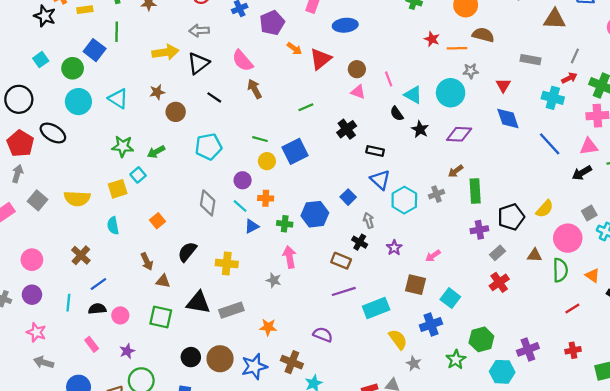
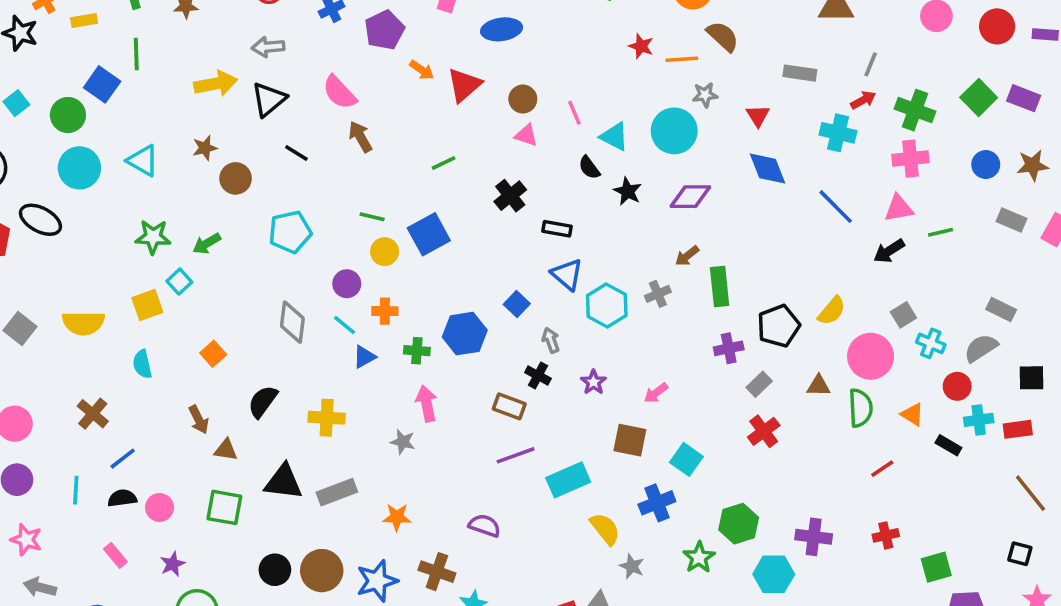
brown semicircle: (483, 35) -> (723, 36), turned 30
purple cross: (528, 349) -> (814, 537), turned 30

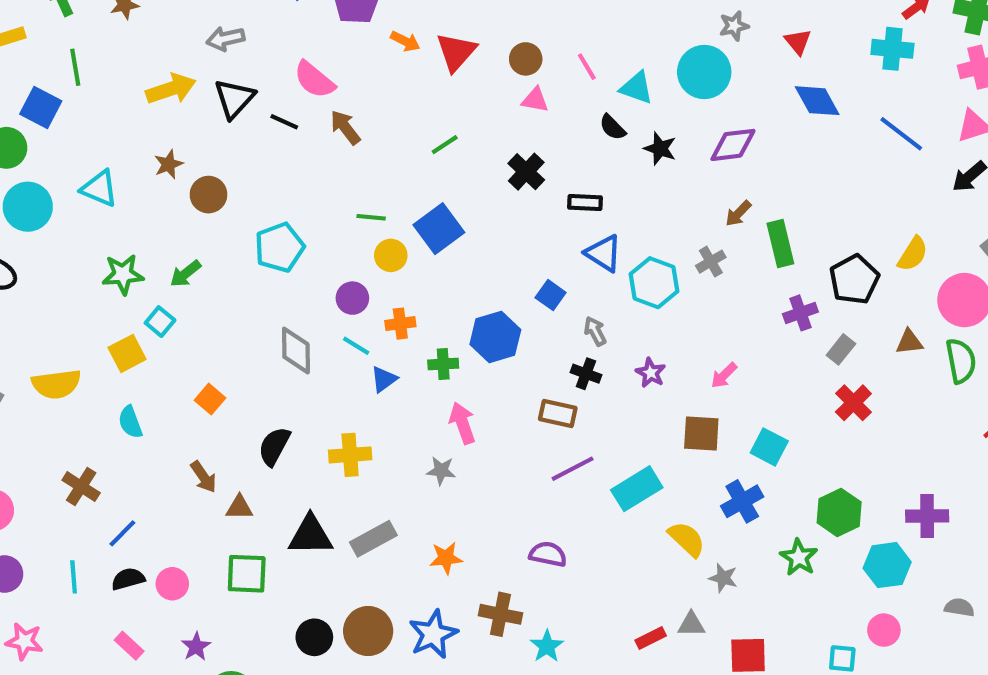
black line: (296, 153) -> (284, 122), moved

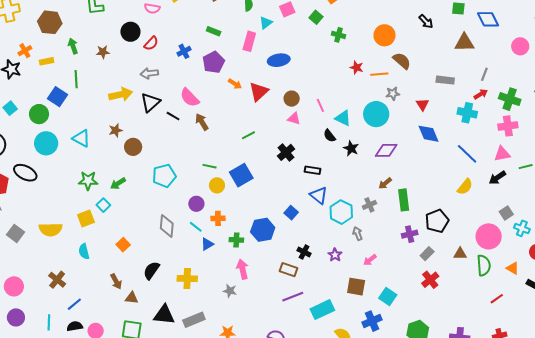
yellow semicircle: (913, 254) -> (465, 187), moved
gray arrow: (595, 331) -> (358, 234), moved

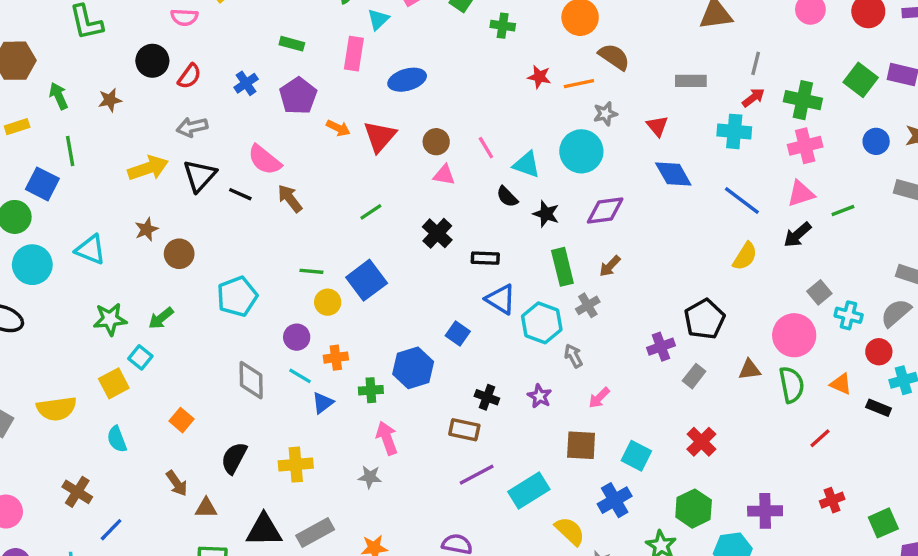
green rectangle: (404, 200) -> (562, 267), moved
red cross: (430, 280) -> (701, 442), moved

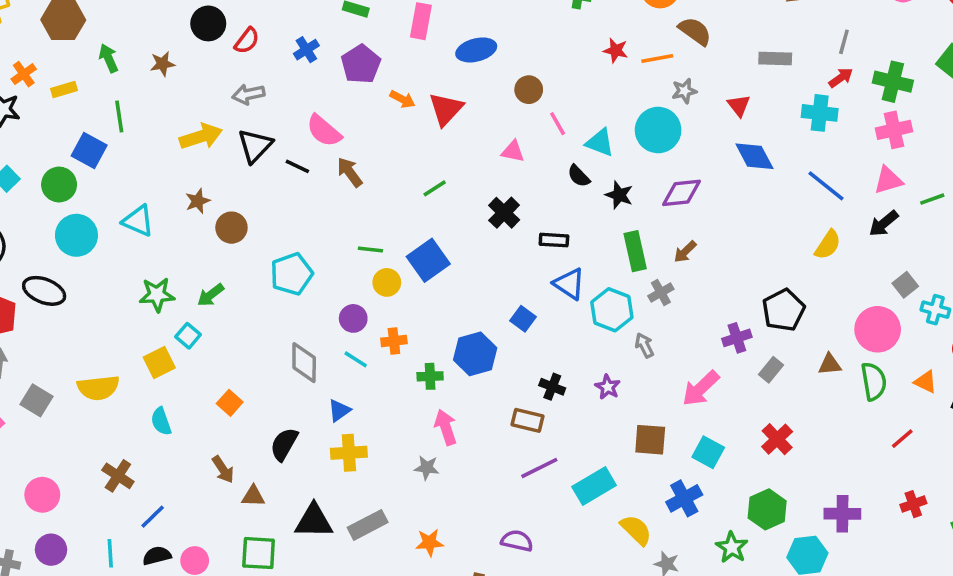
brown circle: (436, 142) -> (529, 90), moved
pink arrow: (599, 398) -> (701, 388), moved, size x1.6
blue triangle: (323, 403) -> (339, 410), moved

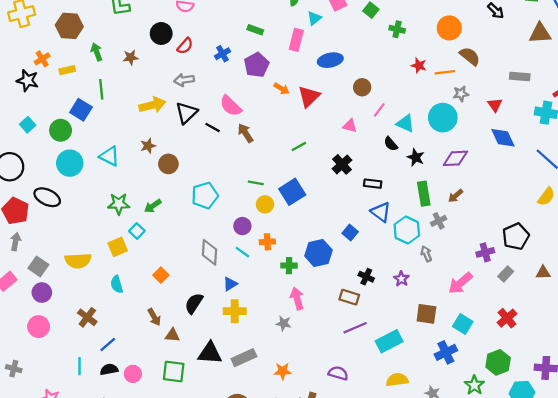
pink line: (558, 124) -> (379, 110), turned 63
yellow semicircle: (636, 530) -> (397, 380), moved, turned -55
purple circle: (51, 550) -> (42, 293), moved

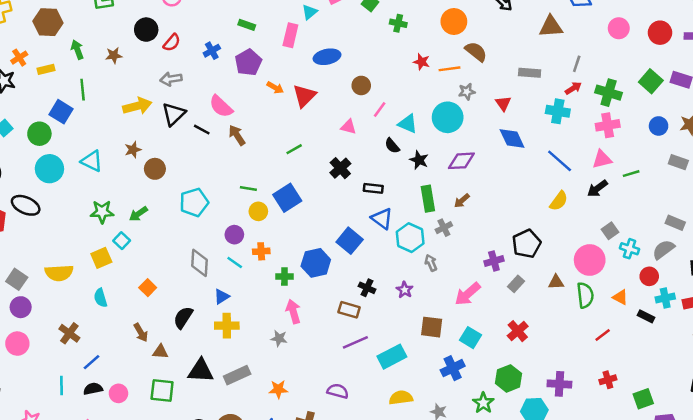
blue square: (350, 232) -> (350, 241), size x1.5

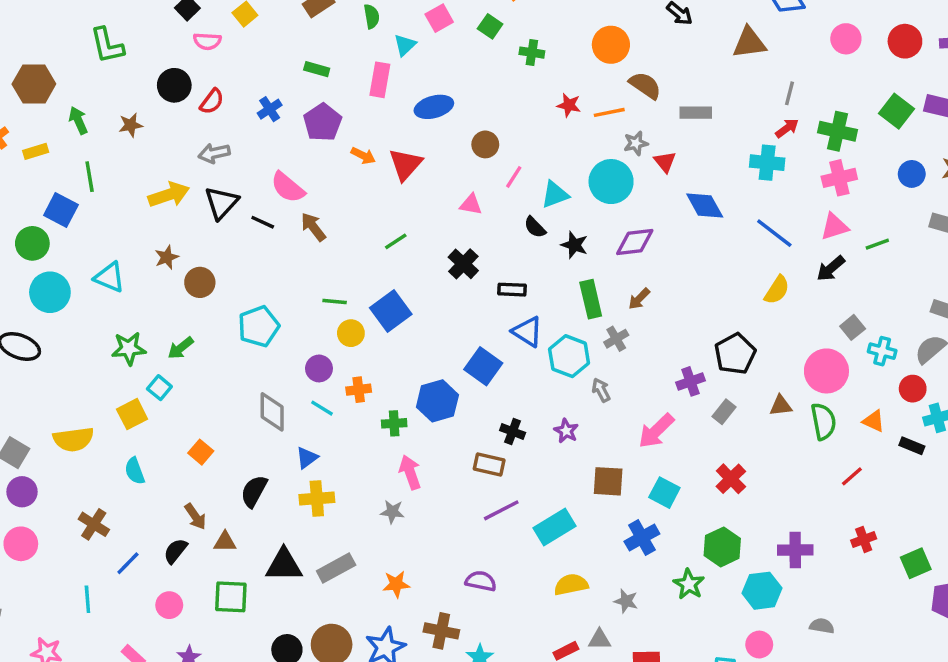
gray rectangle: (530, 73) -> (696, 113), moved
red triangle: (503, 103) -> (665, 162), moved
cyan triangle: (408, 124) -> (555, 195), turned -40
black semicircle: (93, 389) -> (175, 551), moved, turned -36

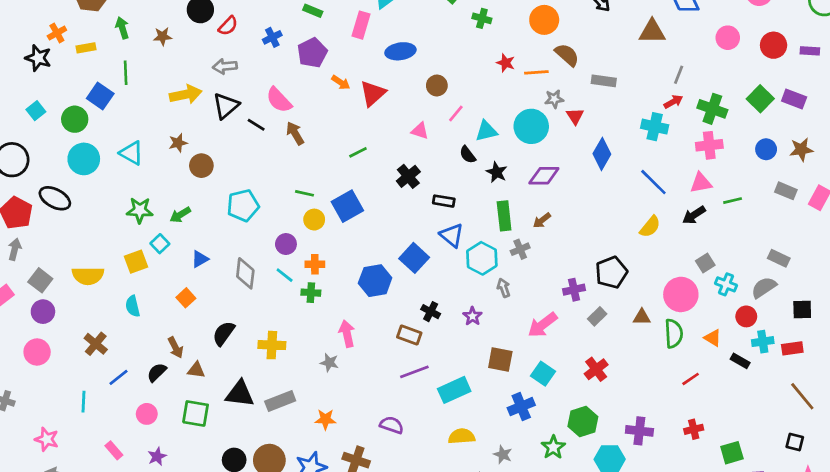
blue diamond: (705, 205) -> (602, 154), turned 52
green cross: (394, 423) -> (311, 293), moved
blue triangle: (307, 458) -> (200, 259), moved

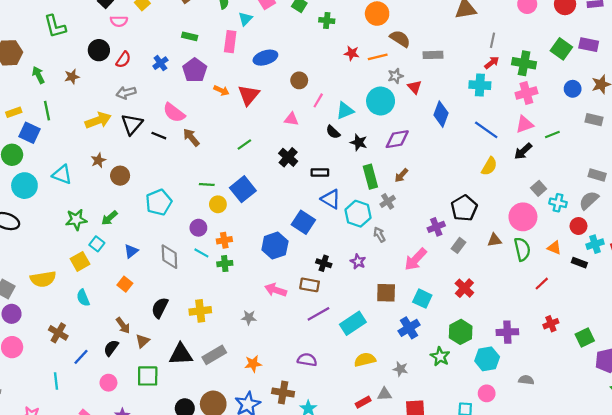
yellow rectangle: (86, 48) -> (14, 112), moved
pink arrow: (347, 334) -> (276, 290), moved, turned -50
brown triangle: (196, 370) -> (143, 341), turned -40

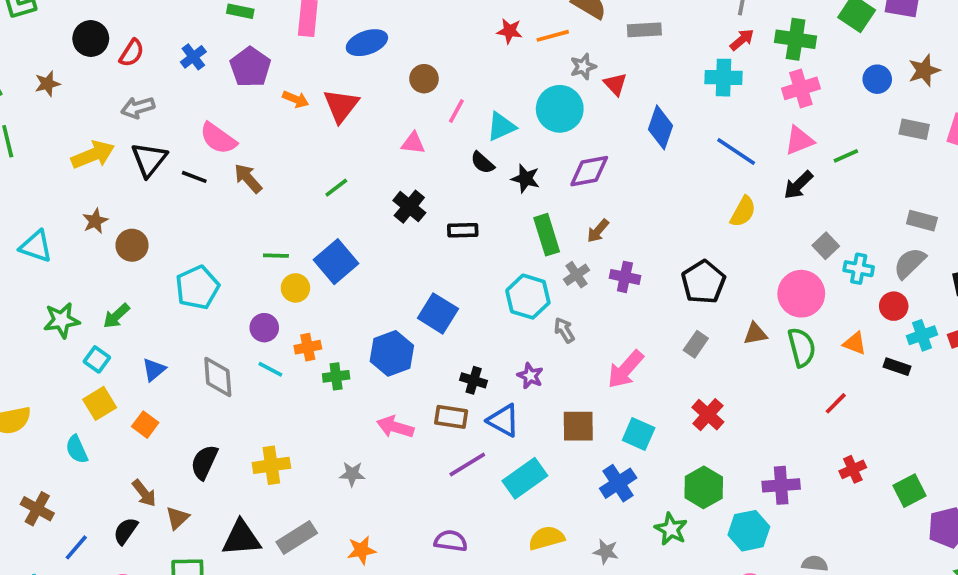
blue triangle: (331, 199) -> (503, 420), moved
purple cross: (436, 227) -> (625, 277), moved, turned 35
yellow square: (80, 261) -> (100, 403), moved
green cross: (225, 264) -> (336, 376), moved

